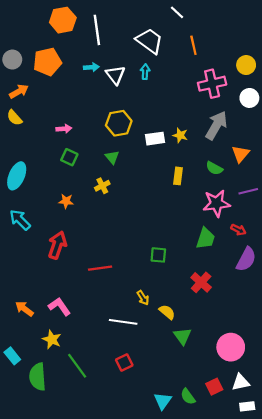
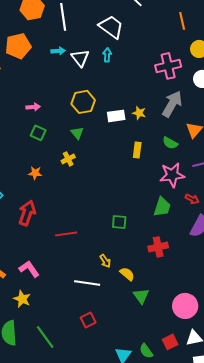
orange line: (193, 45) -> (182, 21), moved
red cross: (201, 282) -> (158, 247), turned 36
green line: (77, 366) -> (45, 337), moved

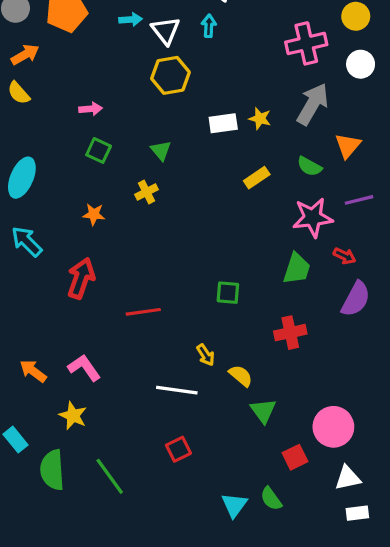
yellow hexagon: (83, 102) -> (170, 75), moved
yellow rectangle: (137, 150) -> (257, 178), turned 49
red square: (170, 342) -> (295, 457), moved

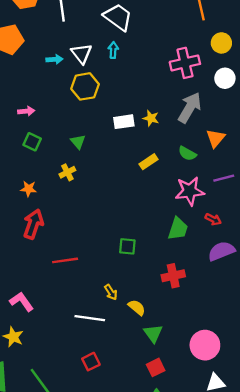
cyan arrow: (131, 19) -> (54, 59), moved
red arrow: (81, 278) -> (33, 224), moved
purple semicircle: (356, 299) -> (221, 251), turned -140
red square: (295, 457) -> (156, 367), moved

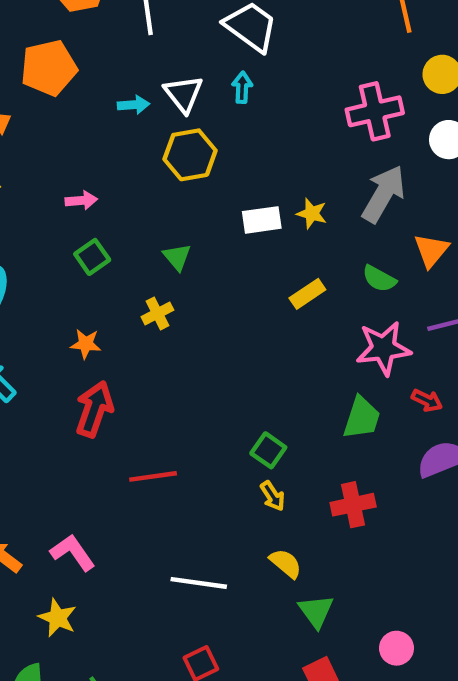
green square: (32, 142) -> (92, 257), turned 30
green square: (127, 246) -> (268, 450), turned 30
yellow arrow: (111, 292) -> (273, 496), moved
pink circle: (205, 345) -> (397, 648), moved, size x0.6

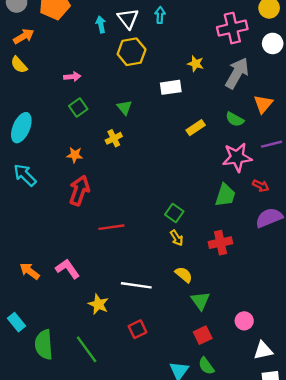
cyan arrow: (134, 105) -> (101, 24), turned -98
yellow star: (312, 213) -> (196, 64), moved
yellow star: (57, 618) -> (98, 304), moved

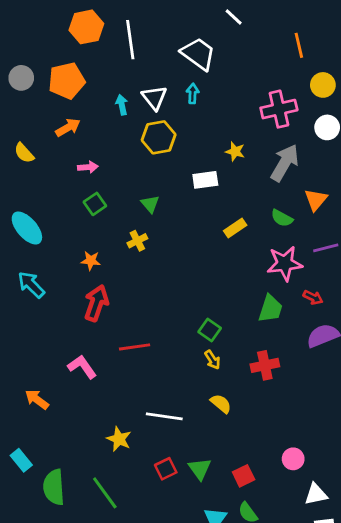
orange arrow: (24, 36) -> (68, 127), moved
cyan ellipse: (21, 128) -> (27, 228), turned -64
pink L-shape: (68, 269) -> (82, 367), moved
green triangle: (200, 301) -> (200, 469), moved

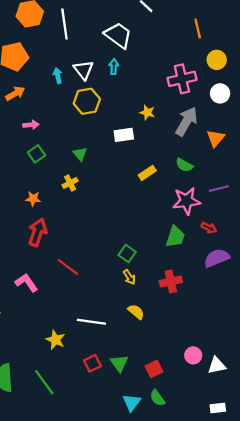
orange triangle: (316, 200) -> (216, 138), moved
red line: (135, 347) -> (68, 267), turned 45
white triangle: (316, 494) -> (217, 365), moved

